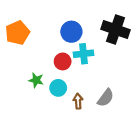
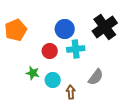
black cross: (115, 30) -> (105, 27), turned 35
red circle: (63, 61) -> (50, 51), moved
gray semicircle: (106, 98) -> (96, 77), moved

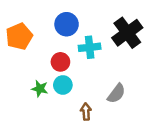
blue circle: (65, 29) -> (67, 24), moved
cyan cross: (76, 49) -> (90, 47), moved
cyan circle: (53, 80) -> (63, 85), moved

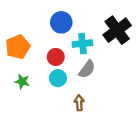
orange pentagon: (19, 36) -> (18, 47), moved
green star: (40, 89) -> (22, 82), moved
gray semicircle: (116, 93) -> (87, 69), moved

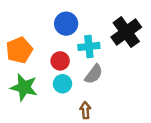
green star: (22, 82) -> (24, 87), size x1.6

